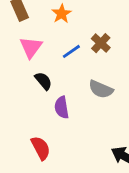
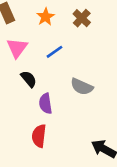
brown cross: (101, 43) -> (82, 18), moved
red semicircle: (41, 148) -> (39, 136), moved, turned -145

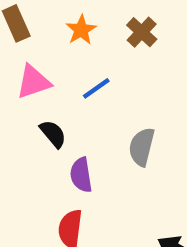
pink triangle: (17, 48) -> (33, 82), turned 35
gray semicircle: (82, 87) -> (142, 147), turned 80

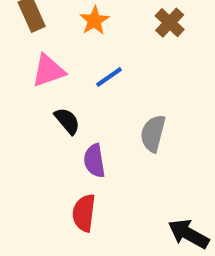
brown cross: (142, 32) -> (170, 23), moved

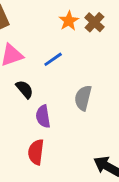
orange star: (94, 21) -> (69, 21), moved

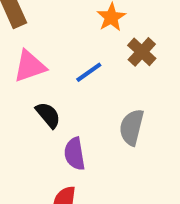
brown cross: (94, 22) -> (142, 52), moved

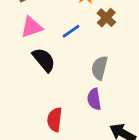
black semicircle: (48, 115) -> (44, 60), size x1.4
purple semicircle: (75, 154) -> (94, 99), moved

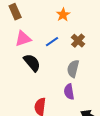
brown cross: (106, 18) -> (78, 41), moved

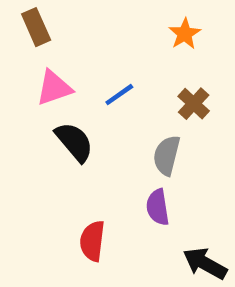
orange star: (63, 15) -> (185, 34), moved
brown cross: (78, 41) -> (194, 104), moved

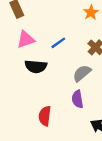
black semicircle: (74, 142) -> (36, 66), turned 135
gray semicircle: (167, 155) -> (82, 73), turned 36

